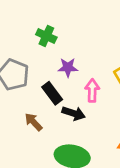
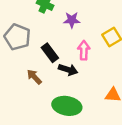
purple star: (68, 67) -> (72, 20), moved

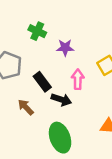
green ellipse: (67, 106) -> (60, 138), turned 60

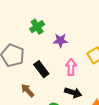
green cross: (37, 31) -> (37, 27), turned 32
black arrow: (61, 100) -> (73, 93), moved

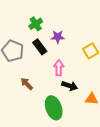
pink arrow: (71, 67) -> (59, 68), moved
black rectangle: (41, 69) -> (40, 47), moved

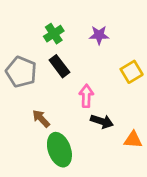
purple star: (58, 37) -> (99, 35), moved
green ellipse: (54, 108) -> (59, 150), moved

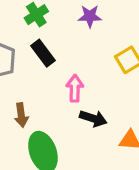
brown arrow: (41, 119) -> (21, 115), turned -144

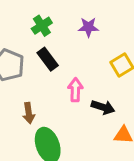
black arrow: (93, 118) -> (103, 107), moved

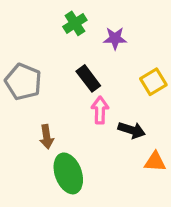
green cross: (42, 26) -> (75, 23), moved
black rectangle: (48, 59) -> (88, 78), moved

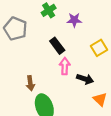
gray pentagon: (23, 82) -> (15, 29), moved
orange triangle: (155, 162) -> (100, 99), turned 40

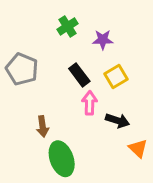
gray pentagon: (15, 29) -> (22, 69), moved
yellow square: (99, 48) -> (116, 76), moved

